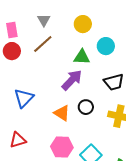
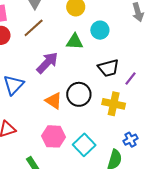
purple arrow: (72, 80) -> (47, 63), moved
black circle: (86, 107) -> (79, 94), size x1.5

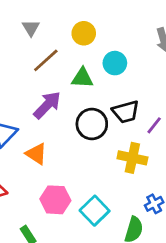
brown line: (34, 28) -> (46, 60), moved
black circle: (79, 94) -> (92, 124), moved
orange triangle: (54, 101) -> (36, 154), moved

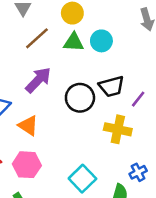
green triangle: (82, 78) -> (74, 42), moved
pink hexagon: (55, 200) -> (27, 165), moved

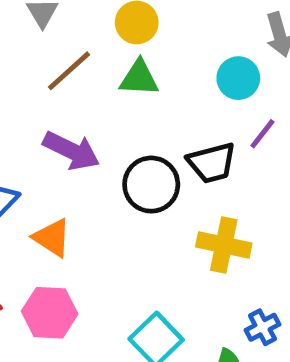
cyan circle: (101, 41) -> (238, 78), moved
purple arrow: (38, 80) -> (71, 151), turned 72
purple line: (138, 99) -> (262, 134), moved

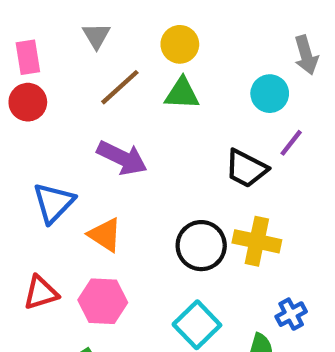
black trapezoid: (212, 163) -> (246, 169), turned 42
black circle: (151, 185) -> (201, 246), moved

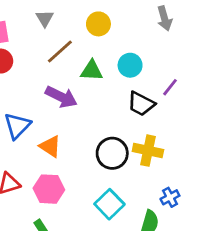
gray arrow: (306, 55) -> (164, 18), moved
green triangle: (182, 94) -> (92, 71), moved
cyan circle: (270, 94) -> (130, 65), moved

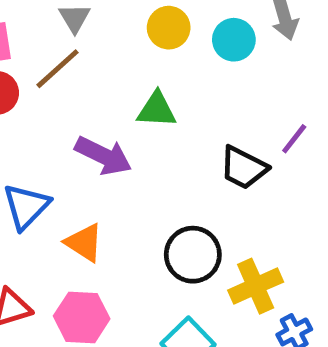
brown line: (60, 51) -> (58, 69), moved
cyan circle: (130, 65) -> (234, 40), moved
yellow cross: (148, 151) -> (256, 286), moved, turned -36

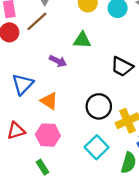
purple arrow: (103, 156) -> (58, 61), size x0.7

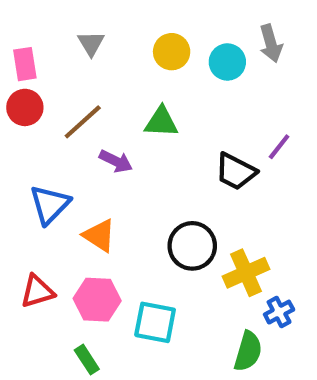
brown line: (37, 21) -> (83, 122), moved
cyan square: (97, 147) -> (155, 322), moved, turned -35

